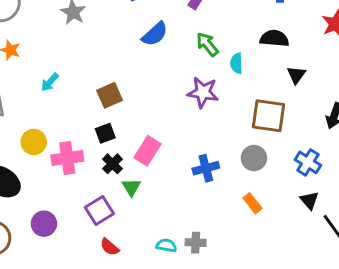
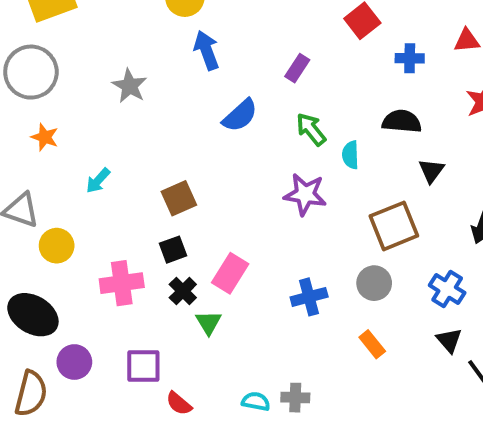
brown square: (269, 116) -> (394, 226), turned -30
yellow circle: (34, 142) -> (57, 246), moved
purple square: (99, 211) -> (143, 366), moved, turned 32
purple circle: (44, 224) -> (74, 362), moved

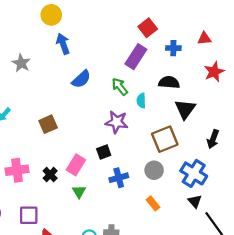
purple rectangle: (297, 68) -> (136, 57), moved, size x1.6
black triangle: (431, 171) -> (185, 109), size x1.5
black square: (173, 250) -> (104, 152), moved
blue cross: (447, 289) -> (194, 173), size x1.4
green triangle: (208, 323) -> (79, 192), moved

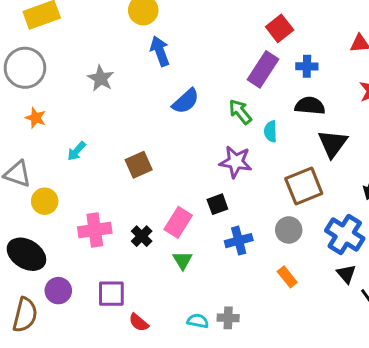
blue cross: (173, 48) -> (307, 66), moved

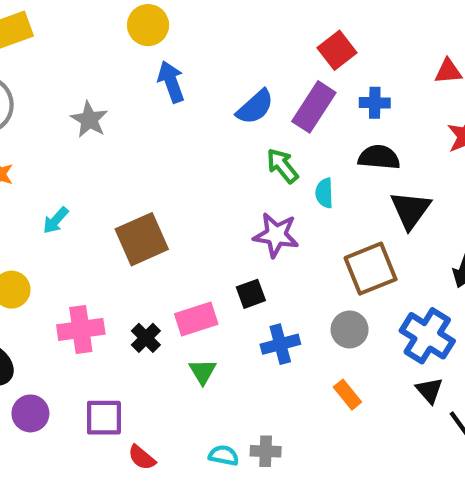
blue semicircle: (186, 101) -> (255, 107), moved
brown square: (139, 165) -> (142, 239), size x1.4
pink rectangle: (178, 222) -> (196, 319), turned 40

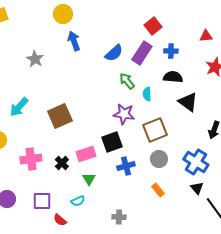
black triangle: (410, 210) -> (188, 102), turned -30
cyan arrow: (56, 220) -> (19, 107), size x1.5
brown square: (371, 269) -> (155, 130), moved
black square: (251, 294) -> (112, 142), size x1.5
cyan semicircle: (224, 455) -> (78, 201), moved, turned 144

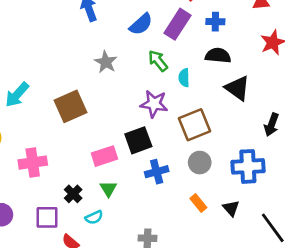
gray star: (35, 59) -> (106, 62), moved
blue cross: (196, 162) -> (248, 166), turned -35
black cross: (62, 163) -> (73, 194), moved
black triangle: (197, 188) -> (231, 208), moved

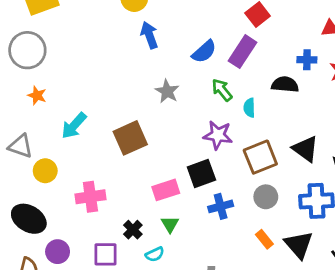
blue cross: (215, 22) -> (307, 60), moved
black triangle: (238, 88) -> (306, 149), moved
black triangle: (231, 208) -> (299, 245), size x1.6

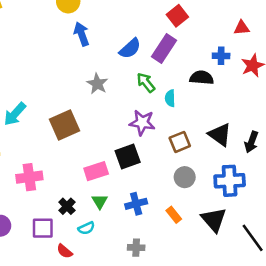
brown square: (260, 157) -> (180, 142), size x0.7
blue cross: (221, 206) -> (136, 204), moved
orange rectangle: (264, 239) -> (174, 215), moved

